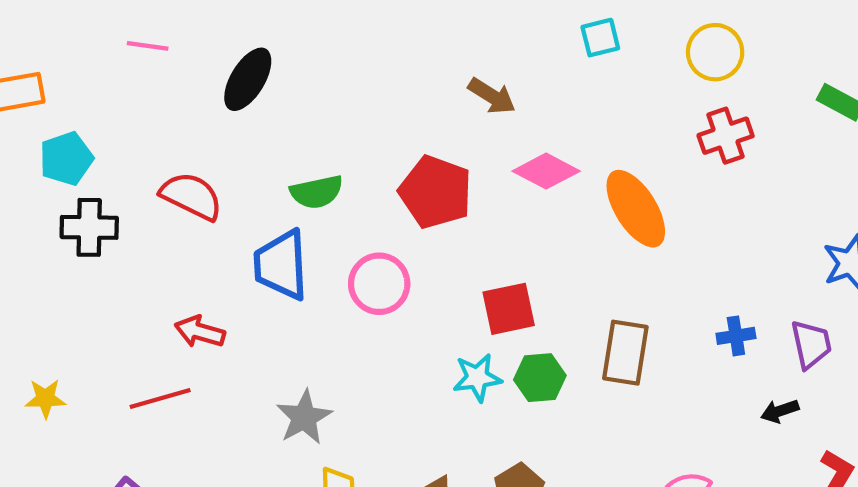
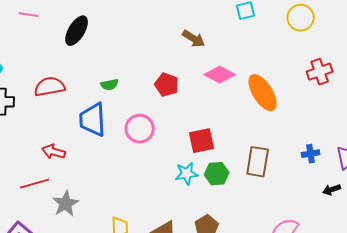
red cross: (726, 136) -> (320, 72), moved
green semicircle: (317, 192) -> (110, 85), size x0.7
red pentagon: (436, 192) -> (167, 85), size x0.7
red semicircle: (191, 196) -> (50, 87), turned -36
gray star: (304, 417) -> (66, 204), moved

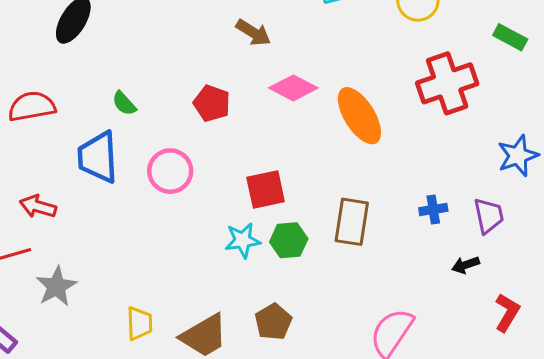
red cross: (320, 72) -> (447, 83), size x1.5
green semicircle: (110, 85) -> (124, 103), turned 60

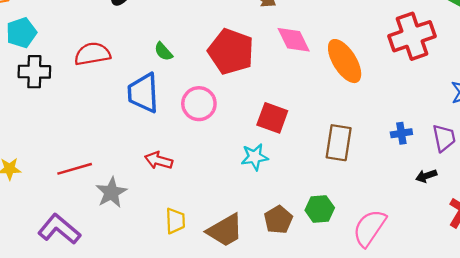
pink diamond: (293, 88) -> (294, 40), turned 36
red pentagon: (212, 103) -> (231, 52), size x1.6
red square: (266, 190) -> (272, 118), turned 32
red arrow: (38, 206) -> (159, 160), moved
green hexagon: (289, 240) -> (320, 209), moved

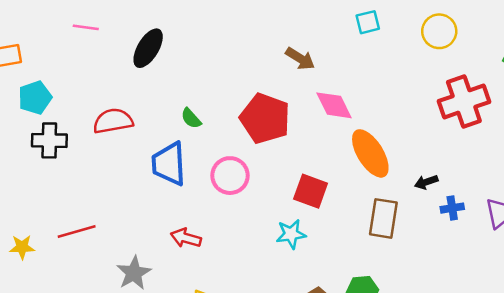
orange ellipse: (345, 61) -> (370, 153), moved
red line: (75, 169) -> (77, 231), moved
black arrow: (426, 176) -> (426, 182), moved

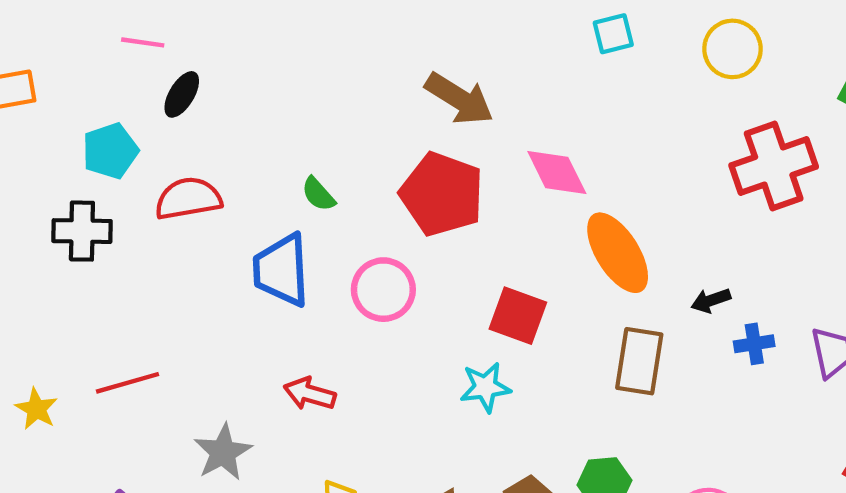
black ellipse: (148, 48) -> (182, 94), moved, size x0.7
brown arrow: (300, 59) -> (459, 99), moved, size x1.4
cyan pentagon: (35, 98) -> (110, 151), moved
yellow star: (22, 247) -> (36, 409), turned 30

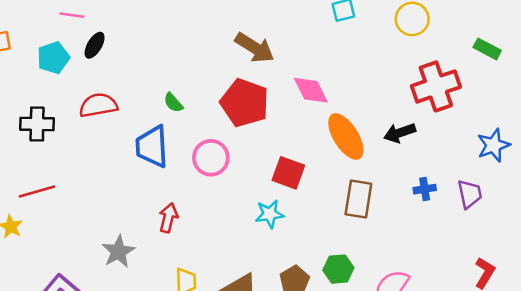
cyan pentagon: (110, 151) -> (53, 58), moved
black arrow: (711, 300) -> (400, 133), moved, size x1.4
red line: (128, 383) -> (37, 192), moved
red arrow: (310, 394) -> (168, 218), turned 88

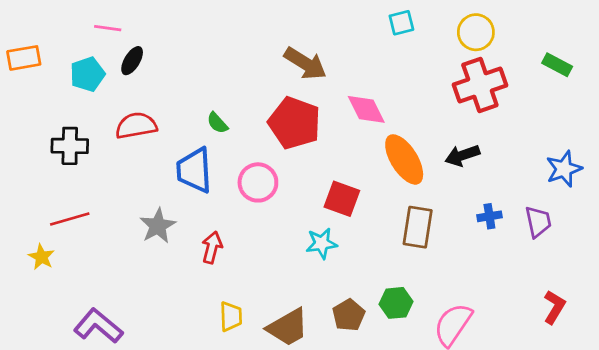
red cross: (436, 86) -> (480, 85), moved
gray star: (118, 252) -> (158, 226), moved

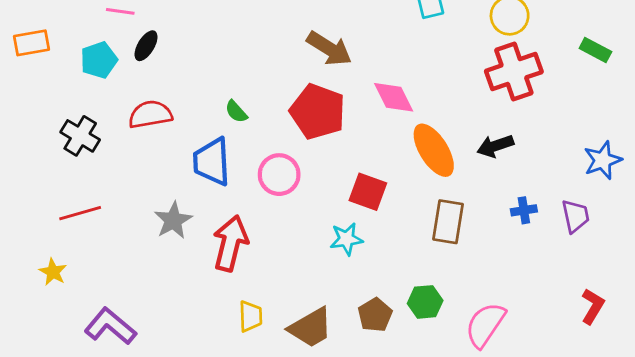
black cross: (70, 146) -> (80, 136), turned 30
red arrow: (212, 247) -> (230, 243), size x1.6
yellow star: (41, 257) -> (53, 272), moved

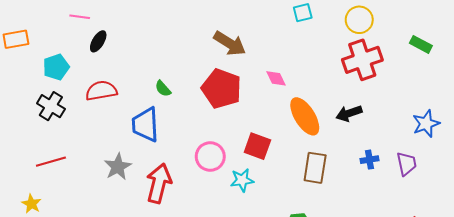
cyan pentagon: (99, 60) -> (56, 67), moved
pink diamond: (394, 97) -> (276, 78), size x0.7
pink circle: (279, 175) -> (210, 156), moved

